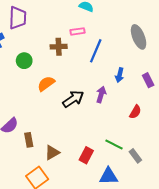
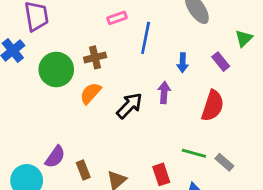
brown cross: (59, 47) -> (95, 57), moved
green circle: (24, 61) -> (56, 69), size x1.6
red semicircle: (135, 112) -> (213, 106), size x1.6
red rectangle: (86, 155) -> (161, 174), turned -35

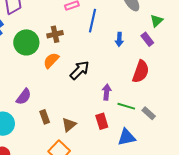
green triangle: (244, 38) -> (157, 21), moved
purple arrow: (164, 93) -> (107, 92), moved
purple semicircle: (55, 157) -> (24, 97), moved

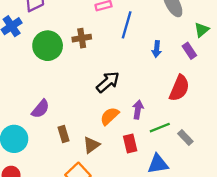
orange semicircle: (51, 60) -> (110, 116), moved
green line: (126, 106) -> (160, 128), turned -42

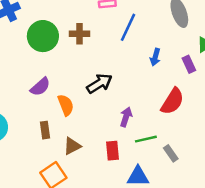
purple semicircle: (40, 109) -> (40, 87), moved
orange semicircle: (110, 116) -> (66, 105), moved, turned 102

